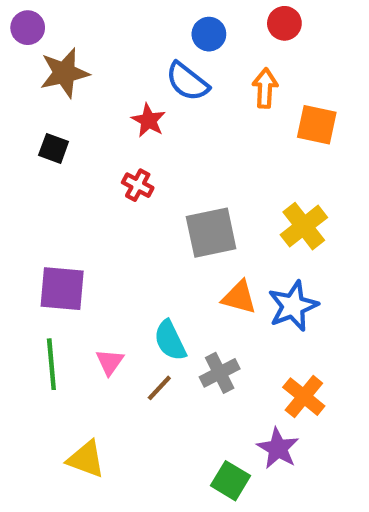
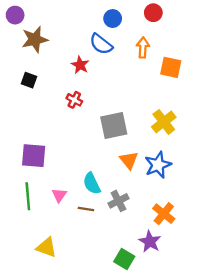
orange triangle: (239, 297) -> (129, 160), turned 36
brown line: (159, 388) -> (86, 209), turned 56

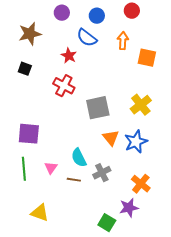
purple circle: (15, 15) -> (62, 13), moved
red cross: (74, 100) -> (64, 86), size x1.5
purple star: (150, 242) -> (129, 208), turned 30

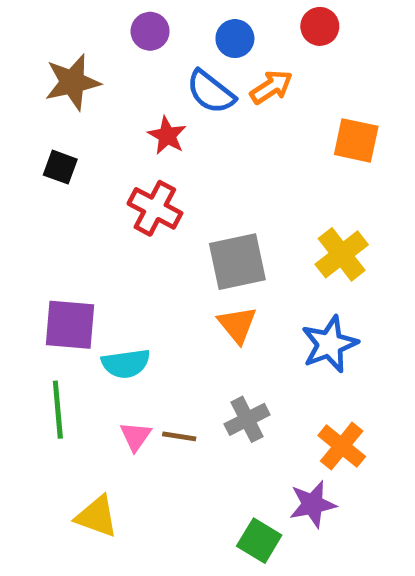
orange arrow: (123, 41) -> (271, 87), moved, turned 54
orange triangle: (111, 138) -> (237, 325), moved
cyan semicircle: (79, 158) -> (126, 364), moved, turned -72
pink triangle: (51, 168) -> (135, 436), moved

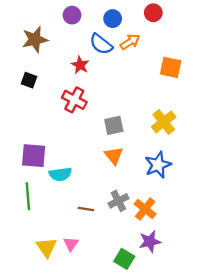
gray square: (237, 262) -> (114, 125), size x0.7
pink triangle: (135, 436) -> (71, 244), moved
orange cross: (342, 446) -> (145, 209), moved
yellow triangle: (97, 516) -> (46, 247), turned 35

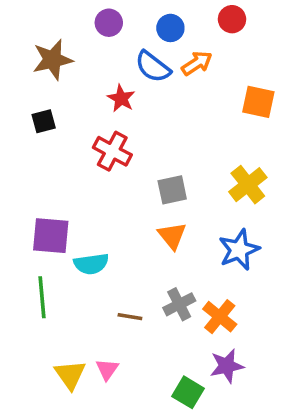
black square: (29, 80) -> (44, 121), turned -35

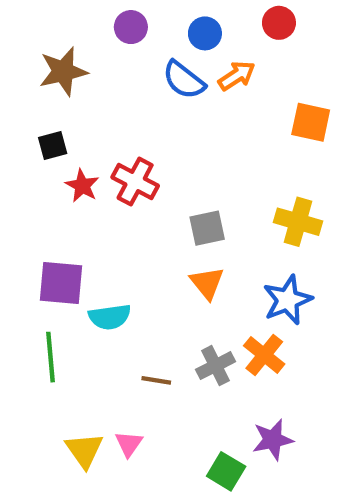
red star: (121, 98) -> (82, 186), moved
yellow cross: (248, 185) -> (298, 222), turned -36
orange cross: (220, 317) -> (264, 355), moved

